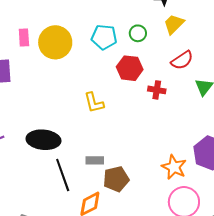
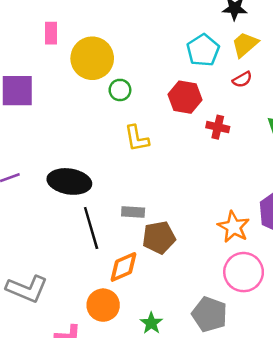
green circle: (138, 33) -> (120, 90), moved
cyan pentagon: (104, 37) -> (203, 50), moved, turned 30
pink rectangle: (24, 38) -> (51, 33), moved
red semicircle: (182, 60) -> (242, 79), moved, size x0.7

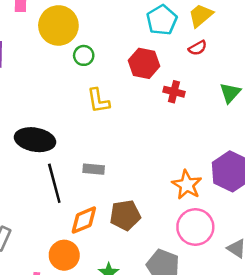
brown pentagon: (159, 237) -> (125, 215), moved

